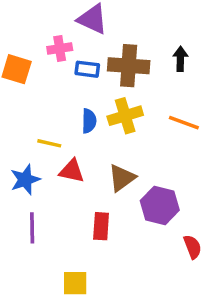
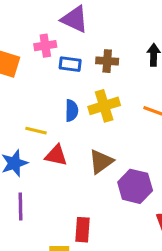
brown cross: (129, 66) -> (107, 61), size x0.6
red rectangle: (101, 226) -> (82, 230), moved

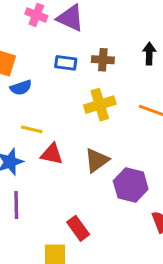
pink cross: (45, 46) -> (36, 15), moved, turned 30
blue semicircle: (72, 111) -> (21, 88), moved, turned 70
red rectangle: (82, 230) -> (78, 228), turned -40

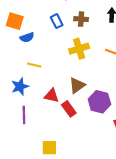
blue rectangle: (66, 63) -> (57, 21), turned 56
red triangle: (52, 154) -> (51, 96), moved
red rectangle: (78, 228) -> (69, 109), moved

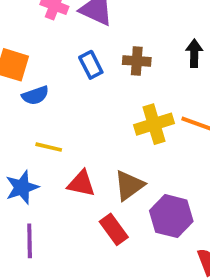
yellow cross: (79, 49) -> (154, 124), moved
red triangle: (51, 96) -> (81, 183), moved

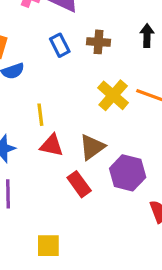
yellow cross: (154, 124) -> (113, 95), turned -32
yellow line: (49, 147) -> (40, 115), moved, turned 70

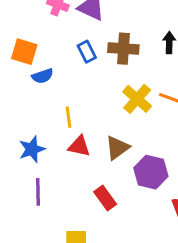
brown cross: (99, 42) -> (123, 49), size x1.4
red rectangle: (79, 184) -> (105, 198), moved

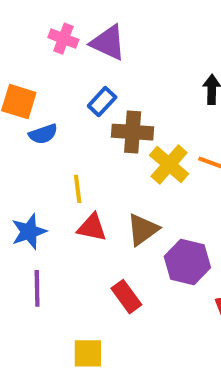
brown cross: (123, 49) -> (133, 132), moved
blue rectangle: (87, 52) -> (102, 102), turned 70

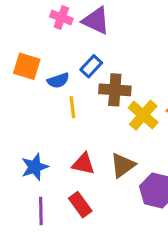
blue semicircle: (43, 134) -> (58, 80), moved
yellow line: (78, 189) -> (72, 107), moved
red rectangle: (126, 297) -> (80, 205), moved

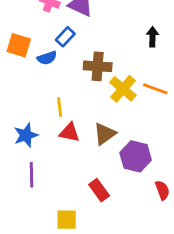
blue rectangle: (91, 66) -> (65, 37), moved
yellow line: (72, 107) -> (60, 107), moved
red rectangle: (80, 205) -> (99, 190), moved

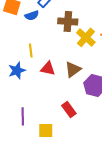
yellow line: (60, 107) -> (31, 50), moved
purple line: (31, 175) -> (23, 116), moved

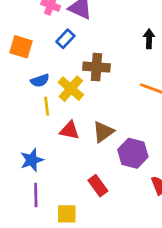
blue semicircle: (32, 15) -> (40, 81), moved
yellow cross: (86, 37) -> (71, 89), moved
blue star: (17, 70) -> (32, 160), moved

